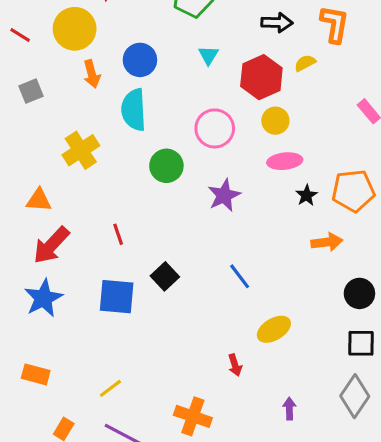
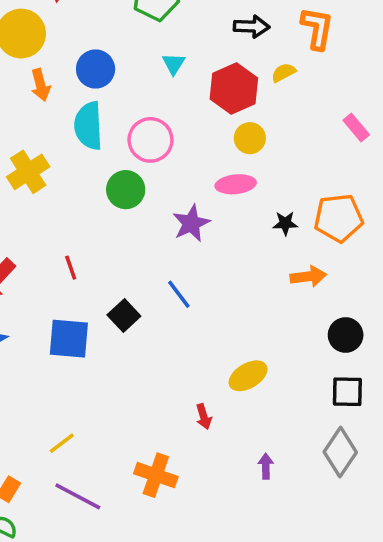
pink circle: (215, 128) -> (151, 140), moved
pink ellipse: (285, 161) -> (236, 184), moved
black star: (307, 195) -> (285, 223), turned 30
blue line: (240, 276) -> (179, 294), moved

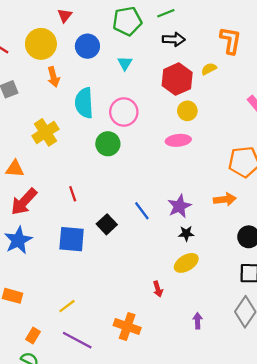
black arrow: (252, 26) -> (174, 39), moved
cyan triangle: (174, 64) -> (125, 63), moved
blue circle: (96, 69) -> (87, 46), moved
purple star: (191, 223) -> (179, 206), moved
black star: (285, 223) -> (186, 233), moved

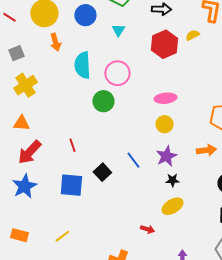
yellow circle: (187, 111) -> (164, 124), moved
yellow cross: (45, 132) -> (25, 85), moved
red arrow: (158, 289) -> (147, 229), turned -56
yellow line: (67, 306) -> (62, 236), moved

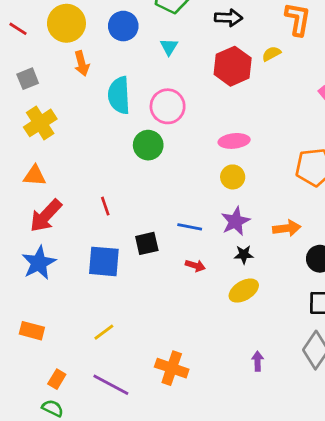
orange arrow: (206, 150) -> (287, 228), moved
blue line: (133, 160) -> (190, 227), turned -42
black square: (102, 172) -> (147, 243), turned 30
red arrow: (147, 229) -> (195, 266), moved
yellow line: (62, 236) -> (104, 332), moved

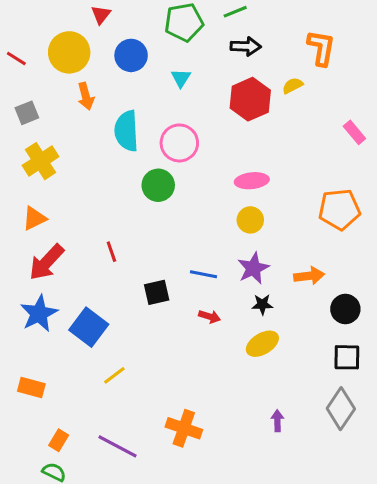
orange triangle: (35, 176) -> (34, 218), turned -30
blue square: (104, 261) -> (89, 327), moved, turned 32
yellow line: (104, 332) -> (114, 375), moved

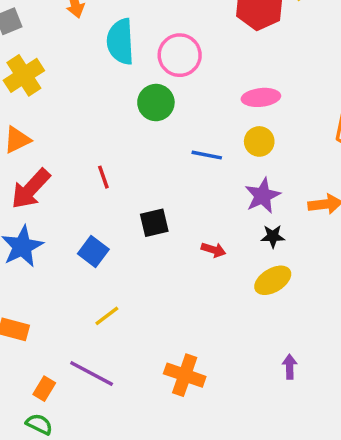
blue line: (203, 274) -> (207, 155), moved
blue square: (89, 327) -> (93, 252), moved, size x0.7
purple line: (117, 446) -> (92, 373), moved

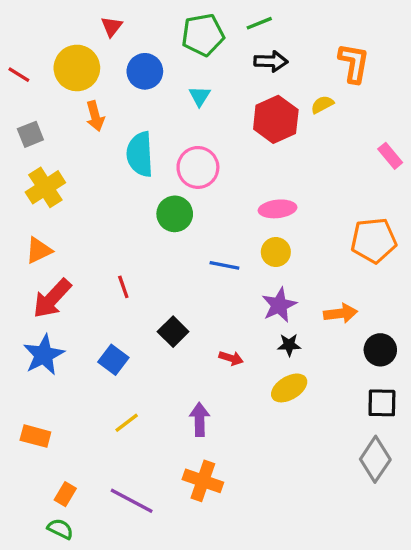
black square: (154, 223) -> (173, 332), turned -32
purple arrow: (290, 367) -> (200, 419), moved, size x1.4
purple line: (92, 373) -> (132, 501), moved

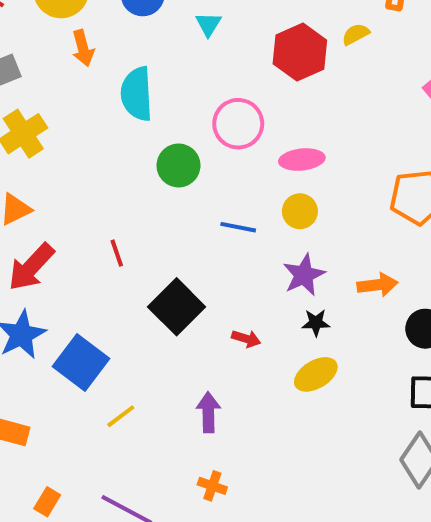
pink circle: (198, 167) -> (238, 124), moved
black square: (173, 332) -> (177, 307), size x1.5
blue square: (113, 360) -> (81, 362), moved, size x1.5
orange cross: (203, 481) -> (212, 486), size x0.6

